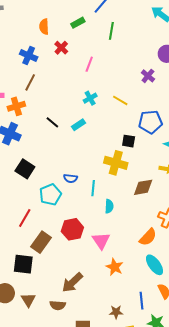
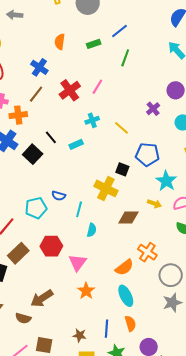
red cross: (61, 48) -> (70, 90), moved, size x1.5
black square: (25, 169) -> (33, 154), moved

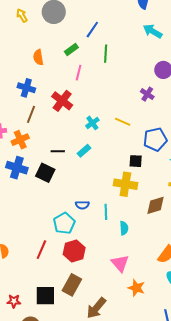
pink line: (97, 87) -> (79, 73), moved
black line: (51, 137) -> (58, 151), turned -32
red hexagon: (51, 246) -> (74, 251), moved
brown rectangle: (18, 253) -> (72, 285), moved

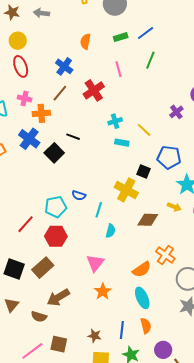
green rectangle: (71, 49) -> (121, 37), moved
pink line: (79, 73) -> (118, 69), turned -49
cyan rectangle: (84, 151) -> (122, 143), moved, turned 32

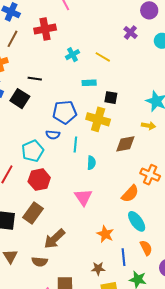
red cross: (94, 90) -> (45, 29), turned 35
cyan rectangle: (122, 143) -> (89, 83), moved
blue pentagon: (169, 157) -> (65, 112), moved
orange star: (103, 291) -> (105, 234), moved

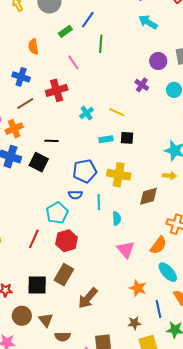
brown line: (13, 39) -> (25, 104), turned 36
black square: (111, 98) -> (127, 138), moved
pink triangle: (83, 197) -> (126, 250), moved
brown semicircle: (40, 262) -> (63, 337), moved

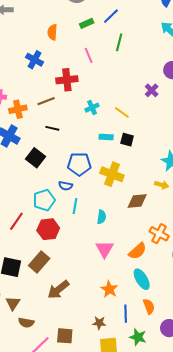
brown line: (25, 104) -> (46, 101), moved
black square: (39, 162) -> (35, 158), moved
cyan line: (99, 202) -> (75, 206), moved

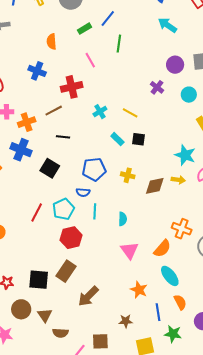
cyan rectangle: (106, 137) -> (117, 139), turned 48
yellow cross: (112, 174) -> (128, 175), size x0.6
brown diamond: (137, 201) -> (155, 186), moved
red line: (16, 221) -> (37, 213), moved
brown star: (99, 323) -> (126, 321), moved

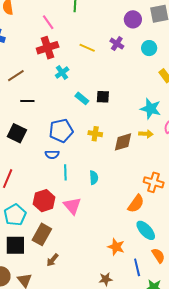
red cross: (72, 87) -> (48, 48), moved
yellow line: (130, 113) -> (87, 48), moved
cyan pentagon: (63, 209) -> (15, 215), moved
pink triangle: (129, 250) -> (72, 206), moved
brown arrow: (88, 296) -> (52, 260), moved, size x0.6

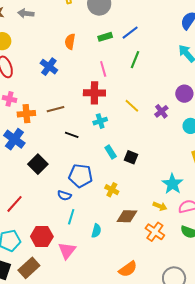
black line: (27, 101) -> (72, 135), moved
brown diamond: (123, 142) -> (127, 216), moved
orange cross: (154, 182) -> (155, 232), moved

